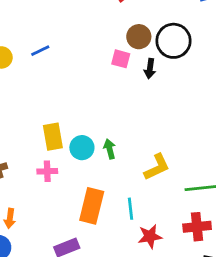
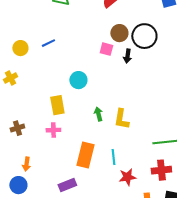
cyan circle: (82, 148) -> (78, 80), moved
yellow L-shape: (157, 167) -> (121, 119), moved, turned 125

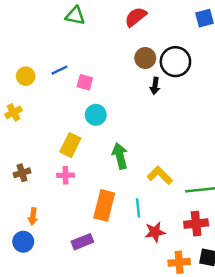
pink square: (106, 49) -> (85, 82), moved
yellow rectangle: (57, 105) -> (70, 145), turned 36
green arrow: (98, 114) -> (120, 156), size x1.5
yellow L-shape: (121, 119) -> (160, 175), moved, turned 125

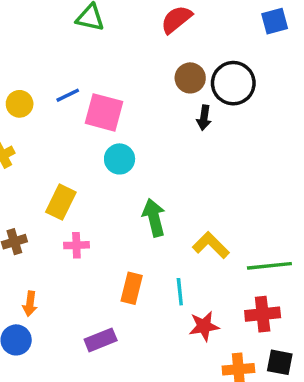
pink square: (85, 82) -> (104, 112), size x1.6
yellow rectangle: (70, 145) -> (61, 202), moved
orange rectangle: (104, 205) -> (132, 288), size x0.7

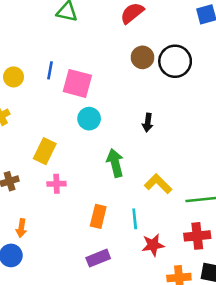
blue line: (68, 95) -> (50, 70), turned -54
black arrow: (204, 118) -> (148, 123), moved
purple rectangle: (101, 340) -> (98, 258), moved

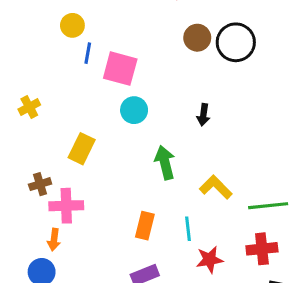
yellow circle: (13, 77) -> (72, 25), moved
pink cross: (56, 184) -> (66, 206), moved, size x1.5

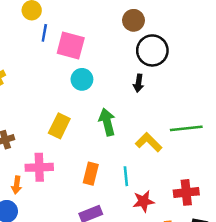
black circle: (236, 42) -> (152, 50), moved
yellow rectangle: (82, 149) -> (59, 126), moved
pink cross: (66, 206) -> (39, 167), moved
green line: (268, 206) -> (186, 128), moved

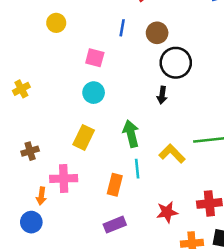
blue line: (44, 33) -> (122, 28), moved
pink square: (71, 45) -> (95, 58), size x0.7
cyan circle: (82, 79) -> (94, 93), moved
cyan line: (126, 176) -> (137, 169), moved

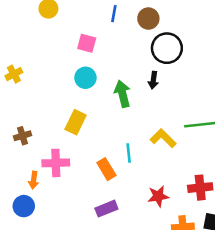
green arrow: (131, 134) -> (122, 94), moved
orange rectangle: (115, 185) -> (106, 169), turned -45

